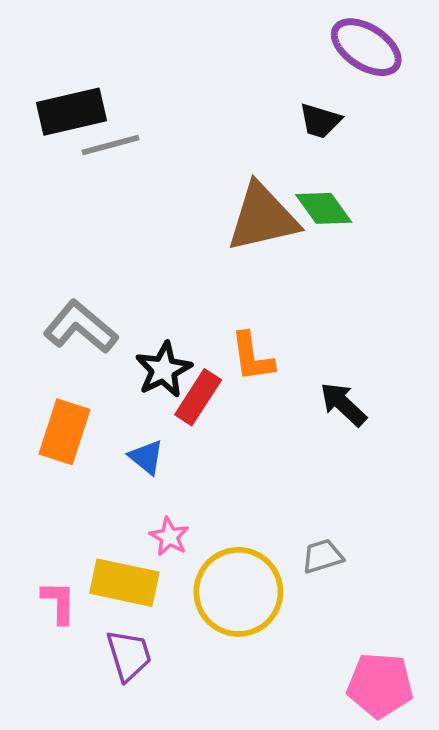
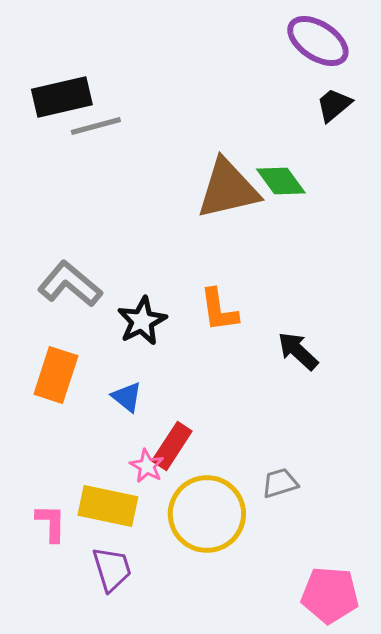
black trapezoid: (320, 121) -> (334, 105), moved, turned 123
red rectangle: (198, 397) -> (172, 446), moved

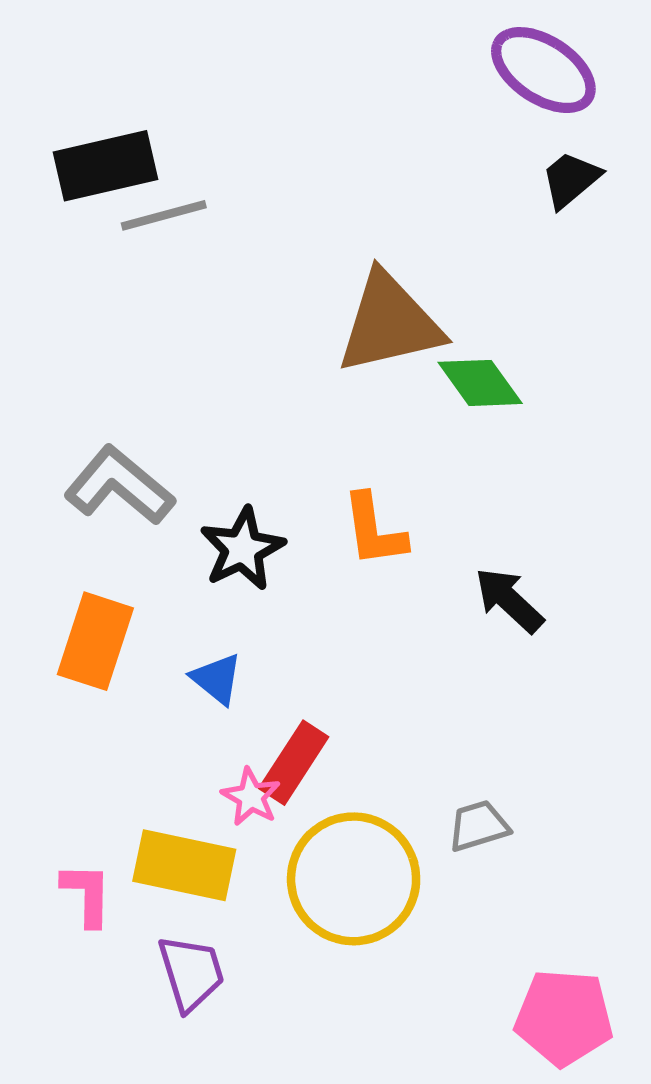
green diamond: (281, 181) -> (480, 383), moved

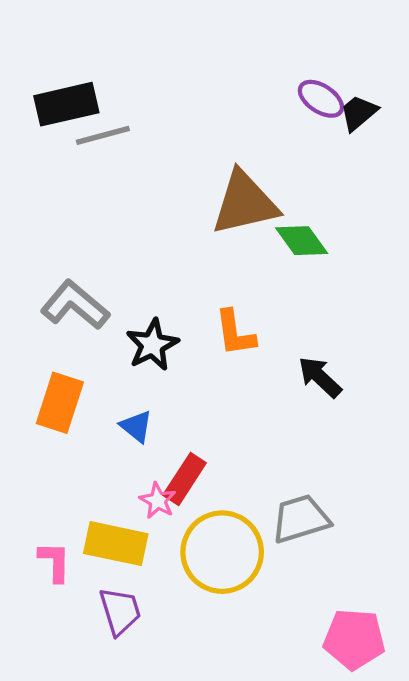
purple ellipse: (543, 70) -> (321, 99), moved, size x0.7
gray trapezoid: (478, 826) -> (301, 519), size x1.5

